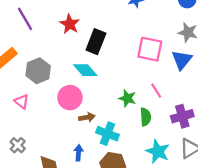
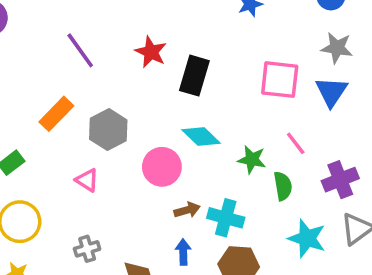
cyan diamond: (85, 70) -> (201, 137), moved
brown arrow: (87, 117) -> (187, 210), moved
gray cross: (18, 145) -> (87, 249), turned 35

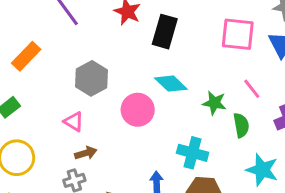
orange rectangle: (56, 114) -> (26, 56), moved
brown arrow: (187, 210) -> (86, 153), moved

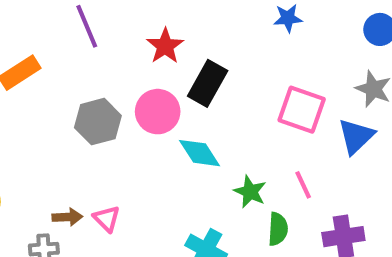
pink circle: (138, 110) -> (158, 112), moved
pink triangle: (74, 122) -> (107, 219), moved

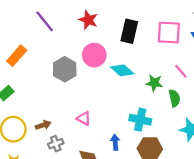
black rectangle: (208, 83) -> (129, 31), moved
brown arrow: (67, 217) -> (43, 125), moved

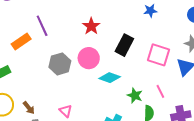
purple line: (45, 21) -> (42, 26), moved
cyan diamond: (122, 70) -> (110, 78), turned -35
brown arrow: (43, 125) -> (29, 108), turned 56

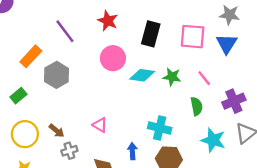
purple line: (42, 26) -> (65, 31), moved
gray hexagon: (60, 64) -> (57, 75), moved
green star: (135, 95) -> (172, 77), moved

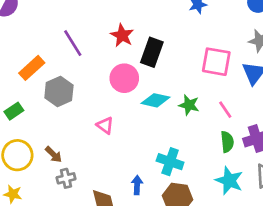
black rectangle: (151, 34) -> (152, 52), moved
green semicircle: (196, 106) -> (227, 142), moved
pink triangle: (100, 125) -> (105, 125), moved

